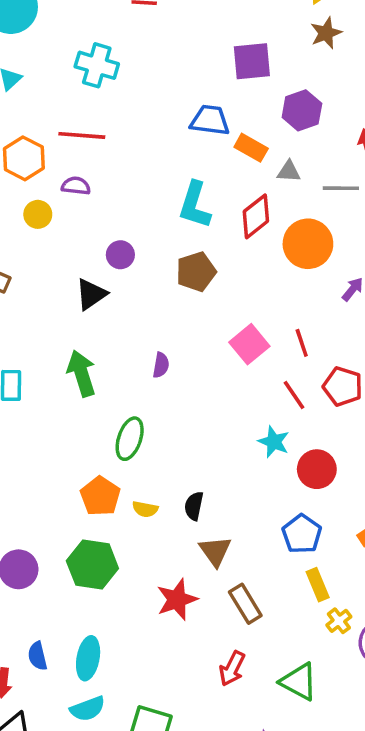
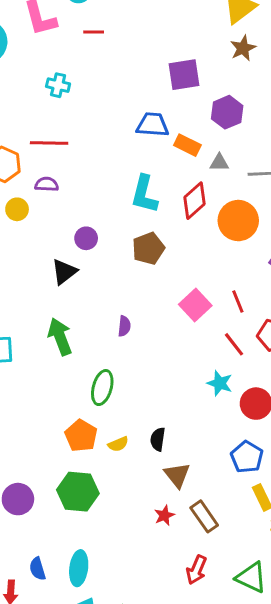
cyan cross: (97, 65) -> (58, 85), size x0.7
yellow semicircle: (145, 509) -> (118, 444), turned -30
red star: (177, 600) -> (164, 515), moved, size x0.6

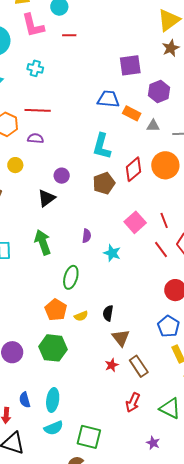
cyan cross: (58, 85) -> (35, 68), moved
red diamond: (195, 201) -> (133, 169), moved
yellow circle: (17, 209) -> (15, 165), moved
cyan star: (220, 383) -> (112, 253), moved

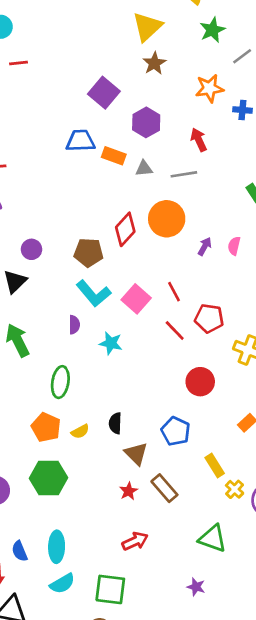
purple square: (130, 65) -> (104, 93), turned -35
cyan L-shape: (102, 146) -> (94, 293), moved, turned -48
brown pentagon: (104, 183) -> (89, 253), turned 30
blue pentagon: (168, 326) -> (176, 431), moved
red arrow: (133, 402) -> (135, 541), moved, turned -132

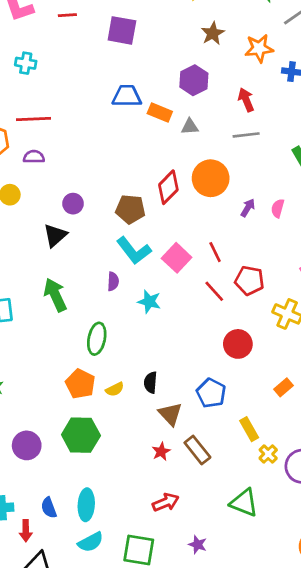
brown star: (154, 63) -> (213, 33), moved
purple square: (104, 93) -> (122, 30), moved, turned -32
gray line: (184, 174) -> (246, 135), moved
purple star: (196, 587) -> (198, 545), moved

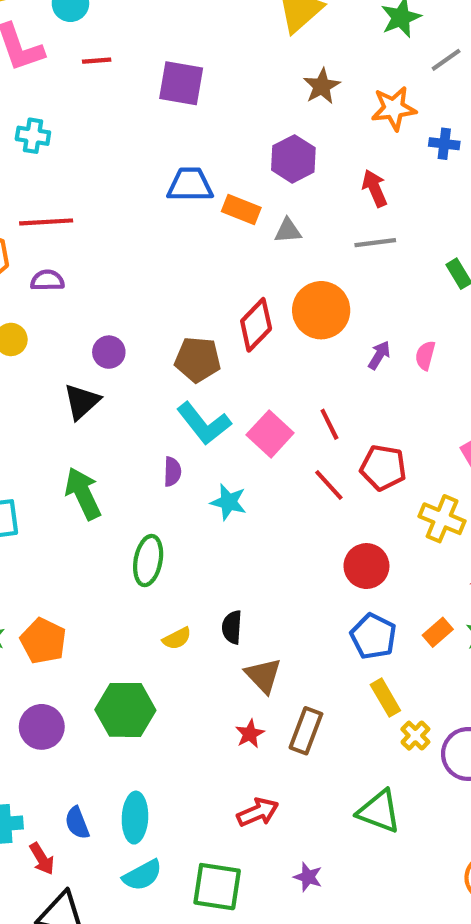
orange pentagon: (80, 384) -> (43, 641), moved
blue pentagon: (211, 393) -> (373, 636), moved
brown rectangle: (197, 450) -> (306, 731), turned 60
red arrow: (26, 531) -> (42, 859), turned -30

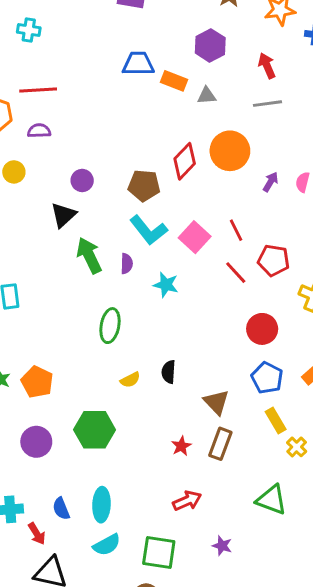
green arrow: (83, 494) -> (89, 255), moved
brown triangle: (263, 676) -> (216, 402), moved

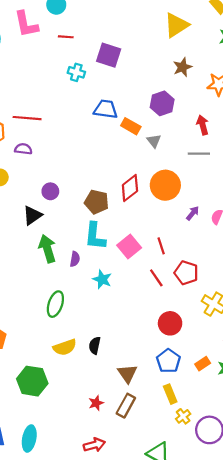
cyan cross: (29, 30) -> (76, 72), moved
gray triangle: (207, 96) -> (154, 141), turned 48
cyan L-shape: (148, 230) -> (95, 236), turned 36
yellow semicircle: (130, 380) -> (65, 347), size x1.5

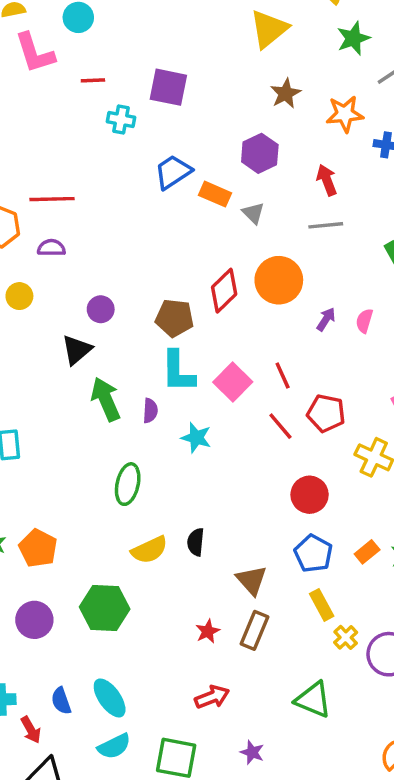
red line: (66, 37) -> (93, 80), moved
blue trapezoid: (106, 109) -> (173, 172), turned -35
cyan ellipse: (29, 438) -> (110, 698), turned -40

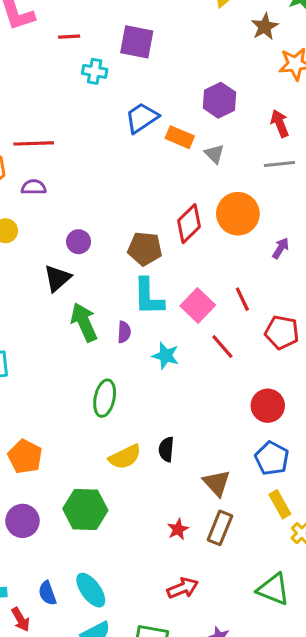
brown star: (285, 93) -> (265, 27), moved
red line: (280, 426) -> (222, 347), moved

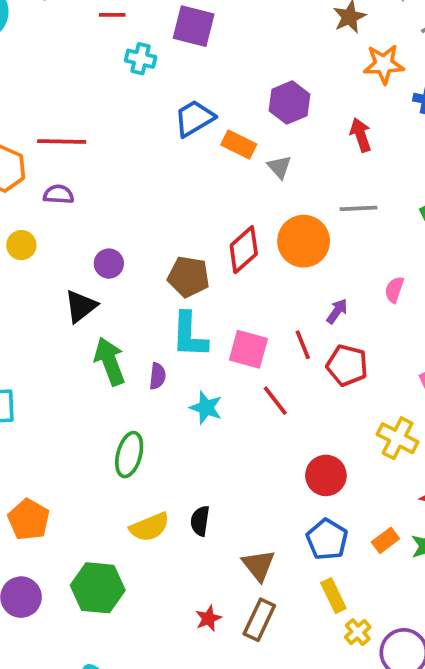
gray line: (279, 164) -> (358, 208), moved
purple arrow: (281, 248) -> (337, 311), moved
pink square: (198, 305) -> (248, 349), turned -32
red pentagon: (282, 332) -> (347, 365), moved

